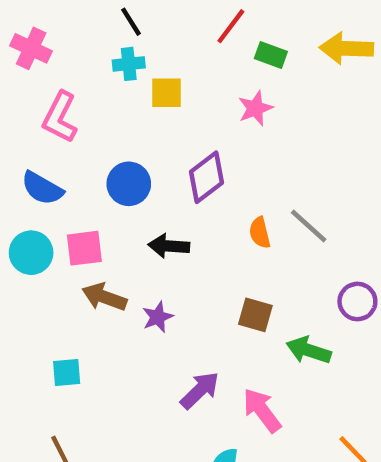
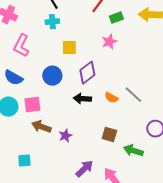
green rectangle: (271, 55) -> (116, 18), turned -40
yellow square: (167, 93) -> (69, 48), moved
orange semicircle: (260, 233) -> (111, 98), turned -48
black arrow: (169, 246) -> (82, 99), moved

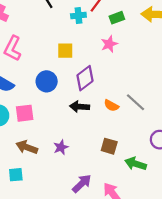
cyan cross: (52, 22) -> (78, 15), moved
brown arrow: (41, 127) -> (27, 147), moved

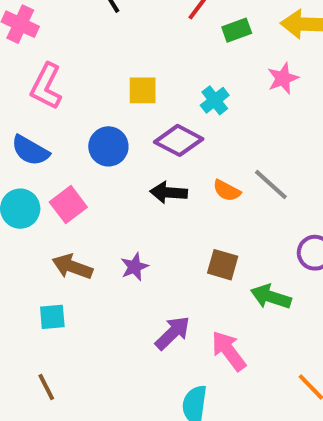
cyan cross: (78, 15) -> (215, 100), moved, turned -32
pink star: (109, 44) -> (283, 78), moved
purple diamond: (85, 78) -> (179, 140), turned 65
pink square: (25, 113) -> (68, 205), turned -30

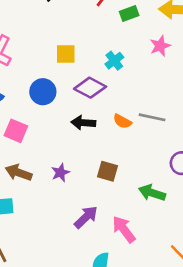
gray line: (271, 185) -> (152, 117), turned -30
pink square: (68, 205) -> (16, 131), turned -30
brown square: (223, 265) -> (108, 171), moved

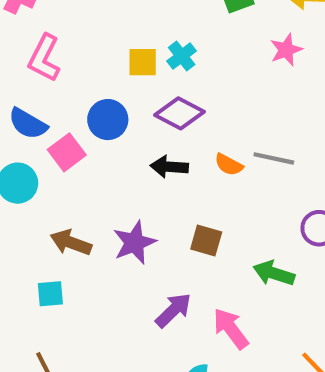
cyan cross: (114, 61) -> (182, 56), moved
pink square: (16, 131) -> (67, 152), moved, turned 30
purple star: (60, 173) -> (134, 243), size x1.5

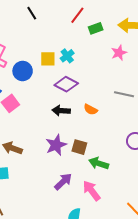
blue circle: (108, 120) -> (23, 71), moved
gray line: (274, 158) -> (124, 94), moved
purple star: (134, 243) -> (56, 145), moved
green arrow: (274, 273) -> (99, 163), moved

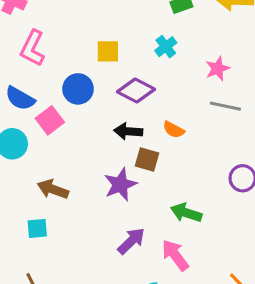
pink star: (119, 53) -> (218, 69), moved
cyan cross: (67, 56) -> (166, 47), moved
blue circle: (23, 71) -> (78, 89), moved
brown square: (79, 147) -> (147, 159), moved

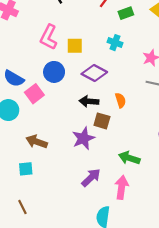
cyan cross: (166, 47) -> (115, 43), turned -32
pink L-shape: (33, 48) -> (49, 37), moved
orange semicircle: (174, 130) -> (120, 100), turned -136
pink arrow: (175, 255) -> (122, 187), turned 45

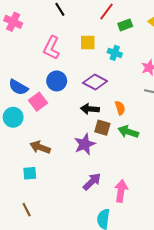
yellow square: (75, 46) -> (88, 43), moved
green arrow: (129, 158) -> (128, 132), moved

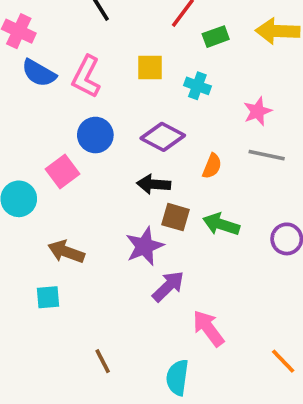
blue semicircle: (18, 87) -> (39, 73), moved
orange semicircle: (120, 108) -> (212, 166), moved, turned 40
purple arrow: (92, 182) -> (168, 286), moved
pink arrow: (121, 191) -> (208, 328), turned -45
brown line: (27, 210) -> (103, 361), moved

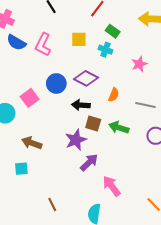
green rectangle: (216, 37) -> (113, 31), moved, turned 56
blue circle: (95, 135) -> (56, 84), moved
gray line: (267, 155) -> (145, 105), moved

